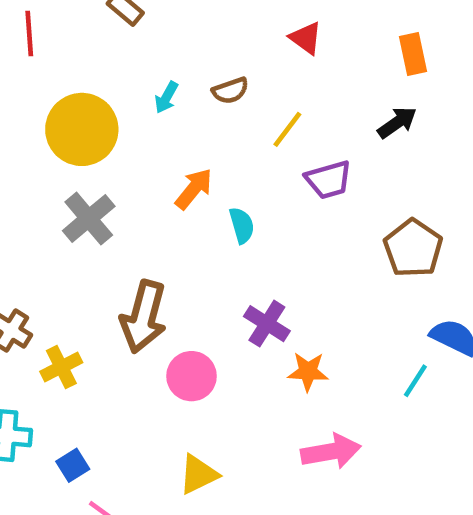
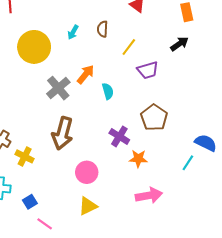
brown semicircle: (230, 91) -> (103, 29), turned 112
gray cross: (89, 219) -> (58, 88), moved
brown pentagon: (413, 248) -> (154, 118), moved
yellow cross: (61, 367) -> (25, 156), turned -36
pink circle: (191, 376) -> (87, 172), moved

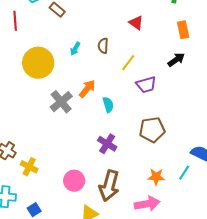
brown pentagon: (154, 118) -> (152, 130), turned 30
brown arrow: (62, 133) -> (109, 186), moved
purple cross: (119, 136) -> (107, 144), moved
orange star: (138, 159) -> (156, 177), moved
pink circle: (87, 172) -> (74, 181), moved

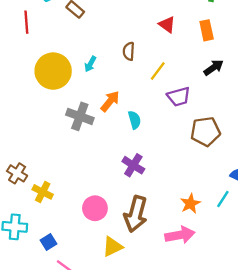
orange rectangle: (183, 30) -> (207, 30), moved
cyan arrow: (75, 49) -> (90, 64), moved
gray cross: (61, 102) -> (80, 116), turned -30
brown pentagon: (152, 130) -> (205, 131), moved
orange star: (156, 177) -> (190, 204), turned -30

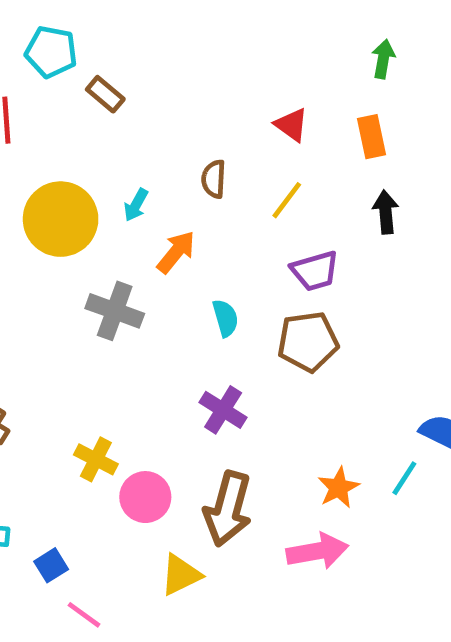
black arrow: (214, 68) -> (386, 212), turned -60
yellow line: (158, 71) -> (287, 200), moved
orange arrow: (110, 101) -> (176, 252), moved
brown pentagon: (205, 131) -> (308, 342), moved
yellow cross: (43, 192) -> (96, 459), moved

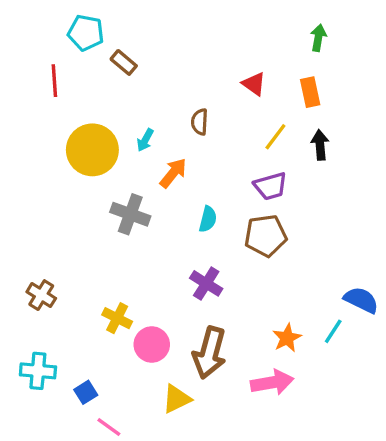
yellow line: (287, 200) -> (275, 137), moved
cyan semicircle: (225, 318) -> (208, 219), turned 30

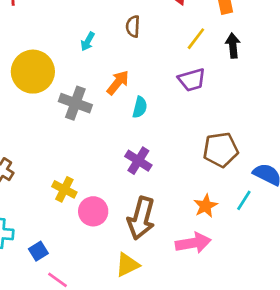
yellow circle: (92, 150) -> (33, 72), moved
orange arrow: (173, 173) -> (118, 83), moved
brown pentagon: (266, 236) -> (221, 150), moved
yellow triangle: (176, 399) -> (127, 265), moved

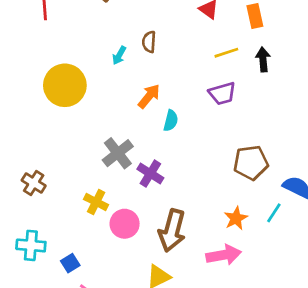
brown semicircle: (133, 26) -> (149, 42), moved
yellow line: (196, 39) -> (226, 53), turned 35
gray cross: (75, 103) -> (118, 153), moved, turned 32
purple cross: (138, 161) -> (150, 174), moved

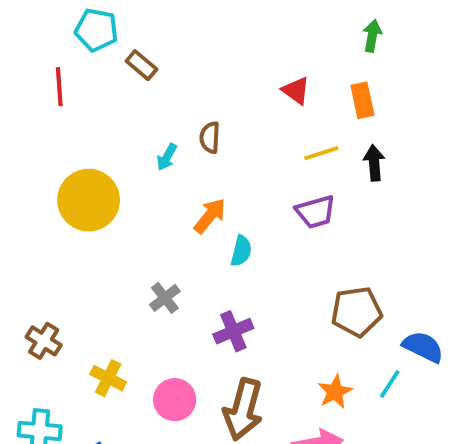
gray cross: (118, 153) -> (165, 298), size x0.7
purple cross: (150, 174) -> (233, 331), moved, turned 35
yellow cross: (96, 202) -> (108, 378), moved

